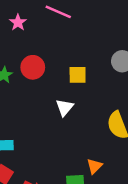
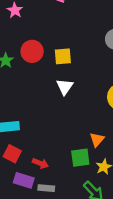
yellow square: (78, 75) -> (63, 56), moved

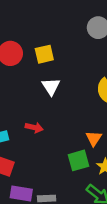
red arrow: (40, 163) -> (34, 128), moved

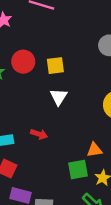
orange triangle: (94, 138) -> (94, 150), turned 42

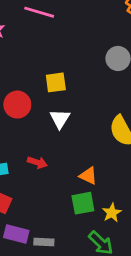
red circle: (23, 62) -> (17, 105), moved
orange triangle: (94, 150) -> (88, 176), moved, turned 35

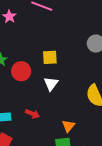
orange triangle: (88, 176) -> (68, 126), turned 40

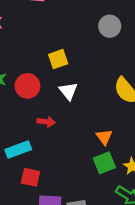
red arrow: (32, 114) -> (46, 122), moved

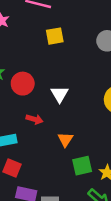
yellow square: (58, 59) -> (55, 36), moved
orange triangle: (104, 137) -> (65, 139), moved

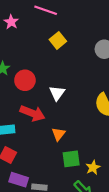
yellow square: (55, 36) -> (58, 40), turned -35
red arrow: (35, 119) -> (33, 113), size x1.6

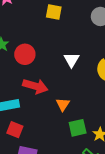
yellow square: (58, 40) -> (54, 12), turned -35
white triangle: (57, 93) -> (72, 60), moved

